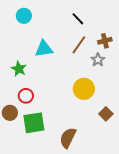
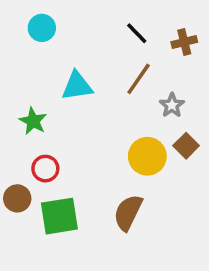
brown cross: (105, 41) -> (184, 42), moved
brown square: (106, 114) -> (186, 146), moved
brown semicircle: (68, 138) -> (128, 213), moved

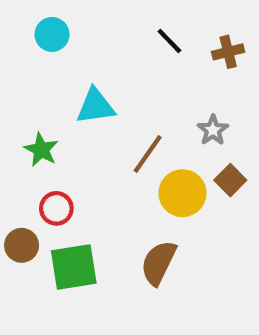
brown line: (139, 79) -> (148, 154), moved

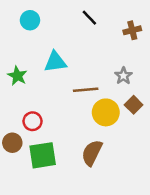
black line: (169, 41) -> (89, 18), moved
green star: (41, 150) -> (17, 76), moved
brown line: (148, 154) -> (86, 90), turned 50

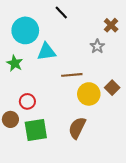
black line: (89, 18) -> (61, 12), moved
cyan circle: (30, 20) -> (25, 30), moved, size x1.6
brown cross: (132, 30) -> (111, 25), turned -32
gray star: (123, 76) -> (97, 46), moved

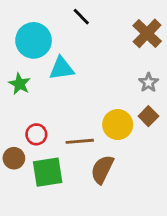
brown cross: (111, 25) -> (147, 33), size x1.5
gray star: (97, 46) -> (148, 82), moved
brown line: (72, 75) -> (80, 141), moved

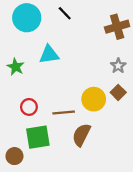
brown cross: (147, 33) -> (117, 27), turned 30
cyan circle: (34, 40) -> (27, 18), moved
brown circle: (14, 158) -> (14, 156), moved

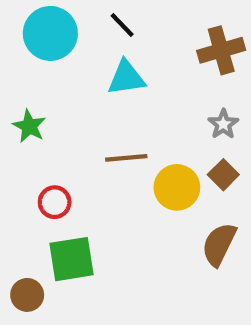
cyan triangle: (49, 55) -> (126, 78), moved
brown line: (64, 113) -> (126, 158), moved
brown semicircle: (81, 135) -> (219, 244), moved

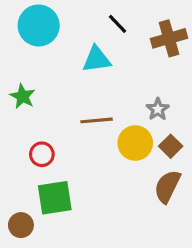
black line: (122, 25) -> (118, 24), moved
gray star: (223, 124) -> (158, 109), moved
brown square: (223, 175) -> (171, 146), moved

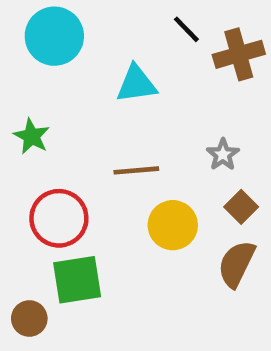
black line: (118, 24) -> (186, 29), moved
yellow circle: (135, 143) -> (173, 225), moved
red circle: (42, 154) -> (59, 218), size x1.6

